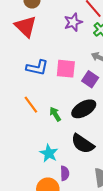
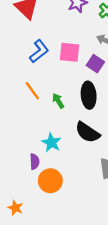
blue L-shape: (37, 68) -> (39, 51), turned -50
black ellipse: (84, 109) -> (89, 95), turned -65
purple semicircle: (65, 173) -> (35, 162), moved

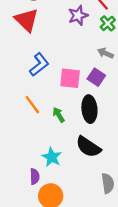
pink square: (69, 52) -> (70, 78), moved

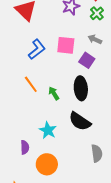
pink square: (70, 78) -> (66, 45), moved
purple semicircle: (35, 176) -> (25, 147), moved

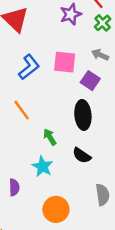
green arrow: (54, 93) -> (50, 137), moved
black semicircle: (80, 121) -> (82, 155), size x0.7
orange circle: (47, 164) -> (56, 209), moved

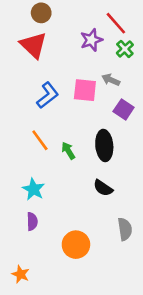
gray arrow: (100, 55) -> (111, 80), moved
purple square: (90, 81) -> (124, 109), moved
green arrow: (50, 137) -> (68, 151), moved
cyan star: (42, 166) -> (33, 189), moved

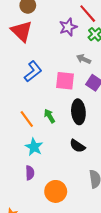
pink square: (85, 90) -> (65, 81), moved
orange line: (40, 140) -> (27, 119), moved
cyan star: (33, 189) -> (34, 147), moved
purple semicircle: (32, 221) -> (30, 173), moved

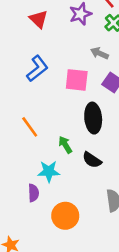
red triangle: (22, 31) -> (39, 19), moved, size x0.7
green arrow: (49, 116) -> (65, 145), moved
cyan star: (34, 147) -> (49, 171), moved, turned -30

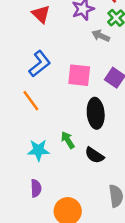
gray arrow: (100, 53) -> (101, 36), moved
orange line: (30, 127) -> (31, 101), moved
cyan star: (49, 171) -> (38, 150), moved

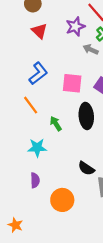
green arrow: (68, 140) -> (56, 124), moved
black semicircle: (94, 155) -> (86, 168), moved

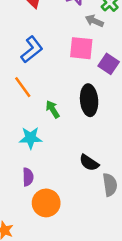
pink square: (72, 83) -> (81, 48), moved
orange circle: (62, 200) -> (46, 203), moved

